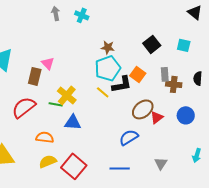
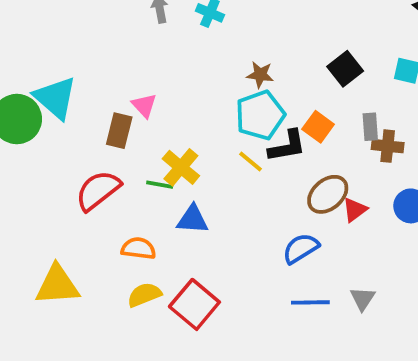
blue line: (120, 168) -> (310, 302), moved

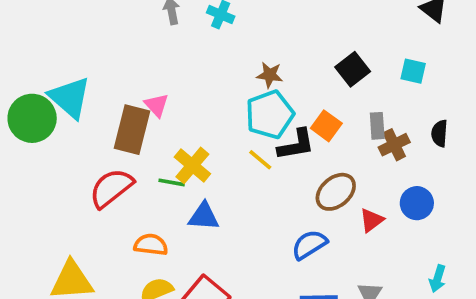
brown rectangle: (119, 131) -> (132, 130), size x1.4
brown cross: (388, 146) -> (394, 145), turned -32
red triangle: (355, 210) -> (372, 220), moved

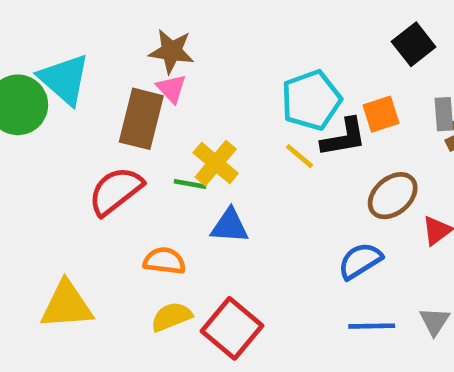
brown star: (270, 75) -> (171, 51), moved, size x1.4
orange square: (326, 126) -> (381, 114), turned 36

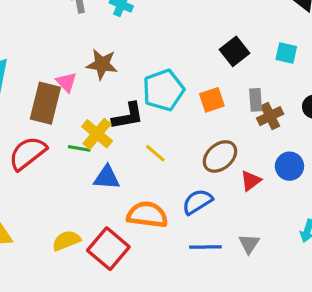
brown star: (171, 51) -> (102, 64), moved
black L-shape: (344, 137) -> (128, 116), moved
yellow line: (300, 156) -> (155, 153), moved
orange semicircle: (164, 261) -> (147, 215), moved, size x1.4

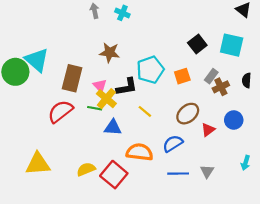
cyan square: (286, 53) -> (232, 45), size x1.6
pink triangle: (66, 82) -> (100, 86), moved
gray rectangle: (256, 100) -> (211, 76), turned 40

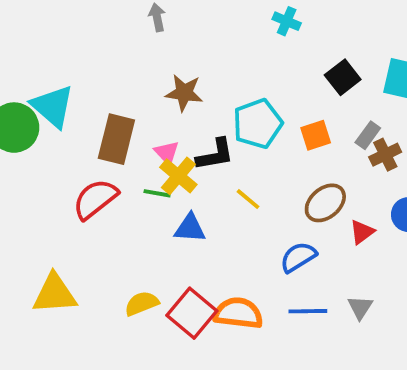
cyan cross: (122, 13) -> (287, 21), moved
orange semicircle: (140, 152) -> (238, 313), moved

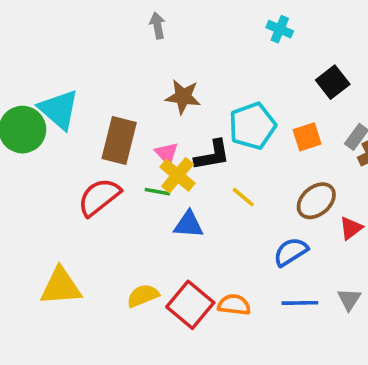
orange semicircle: (238, 313) -> (234, 305), size x0.7

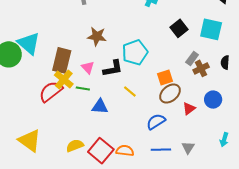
orange square: (307, 137) -> (165, 77), moved
yellow cross: (178, 175) -> (64, 79), moved
yellow triangle: (61, 287) -> (30, 141), turned 40

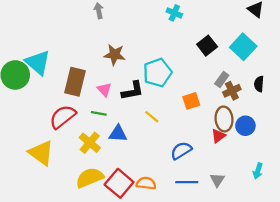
cyan square: (211, 29) -> (243, 47), turned 30
yellow cross: (64, 79) -> (90, 143), moved
brown ellipse: (170, 93) -> (224, 119), moved, turned -55
yellow triangle: (30, 141) -> (41, 153), moved
yellow semicircle: (75, 146) -> (90, 178), size x1.4

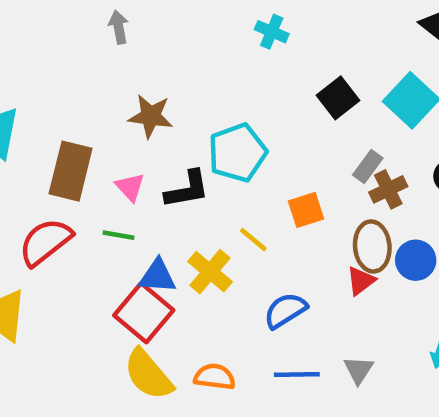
yellow line: (152, 117) -> (253, 240), moved
yellow cross: (90, 143) -> (210, 272), moved
yellow semicircle: (90, 178) -> (148, 374), moved, turned -108
red square: (119, 183) -> (144, 313), moved

